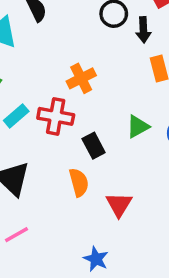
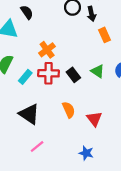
orange cross: (81, 78) -> (47, 50), moved
green triangle: (138, 127) -> (98, 71), turned -48
black rectangle: (94, 146) -> (73, 75), moved

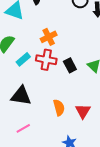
orange semicircle: (69, 110) -> (59, 108), moved
black triangle: (29, 114) -> (21, 96), turned -35

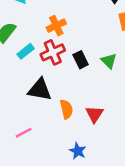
red cross: (46, 60) -> (53, 52), turned -36
black triangle: (21, 96) -> (40, 90), moved

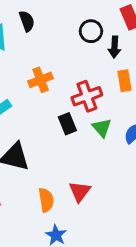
red cross: (53, 52) -> (87, 96), moved
orange semicircle: (66, 109) -> (46, 200), moved

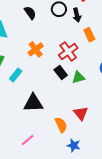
black semicircle: (27, 21) -> (30, 13), moved
green triangle: (102, 128) -> (78, 77), moved, turned -48

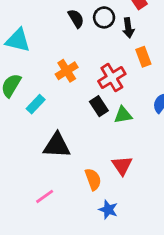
black semicircle: (30, 13) -> (76, 18), moved

